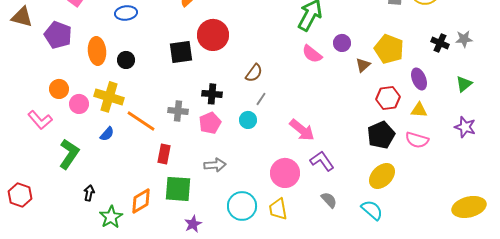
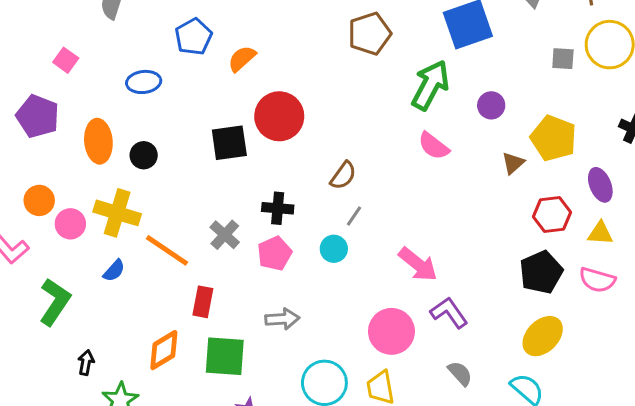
purple circle: (342, 43) -> (491, 105), moved
gray cross: (178, 111) -> (225, 235), turned 36
orange diamond: (141, 201) -> (164, 350), moved

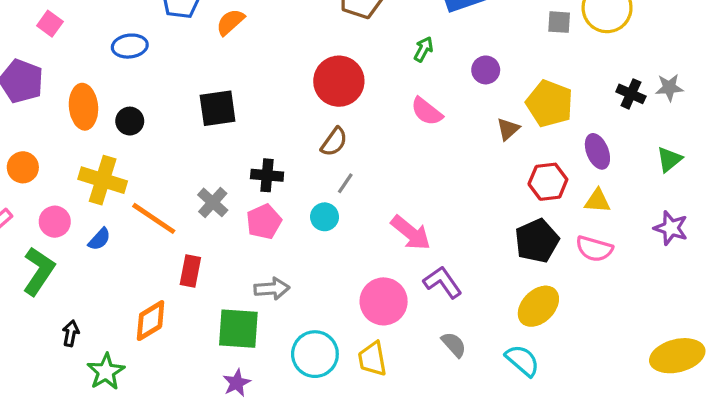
green arrow: (430, 85) -> (423, 49), size x0.5
red circle: (279, 116) -> (339, 81), moved
pink circle: (70, 224) -> (55, 222), moved
green square: (225, 356) -> (238, 329), moved

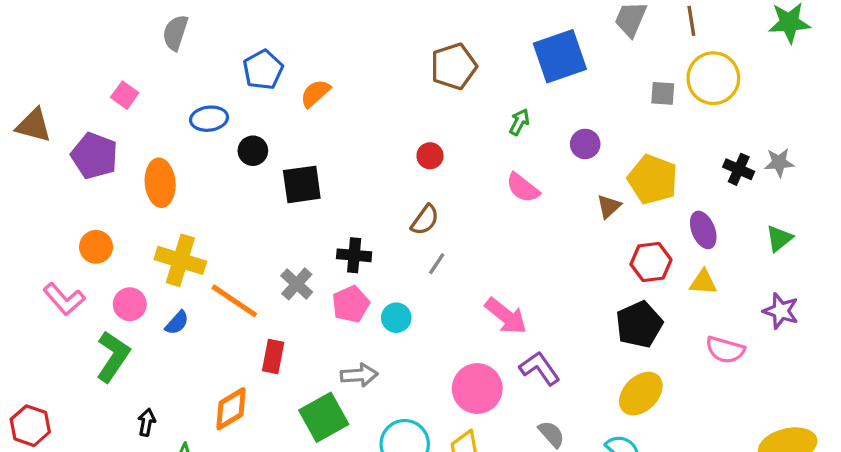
red circle: (339, 81) -> (430, 156), size x0.5
black circle: (130, 121) -> (253, 151), moved
cyan circle: (325, 217) -> (396, 318), moved
pink semicircle: (594, 249) -> (725, 350), moved
green square: (238, 329) -> (324, 417), turned -33

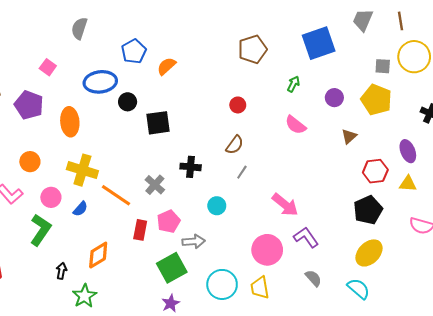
blue ellipse: (209, 119) -> (100, 82), size x1.4
yellow pentagon: (653, 179) -> (376, 100), moved
pink pentagon: (351, 304) -> (169, 221), moved
orange diamond: (231, 409) -> (98, 255), moved

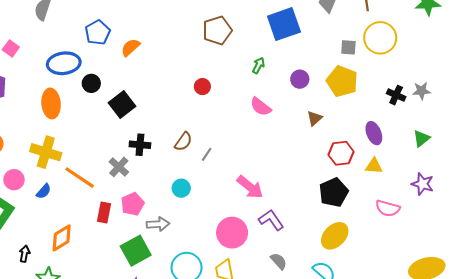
orange ellipse: (70, 122) -> (51, 103), moved
black square: (158, 123) -> (122, 105), turned -30
brown semicircle: (235, 145) -> (183, 142), moved
black cross: (191, 167) -> (140, 145), moved

